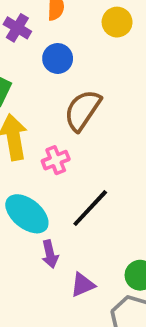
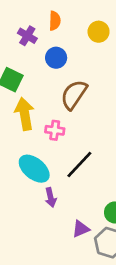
pink cross: (56, 160) -> (55, 130), turned 30
purple triangle: (83, 285) -> (81, 229), moved

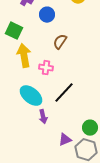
brown semicircle: (74, 95) -> (60, 42), size x0.7

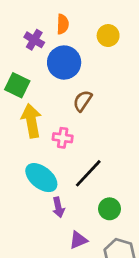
blue circle: (47, 15) -> (64, 63), size x1.5
green circle: (90, 128) -> (110, 209), moved
purple triangle: (65, 140) -> (78, 240), moved

